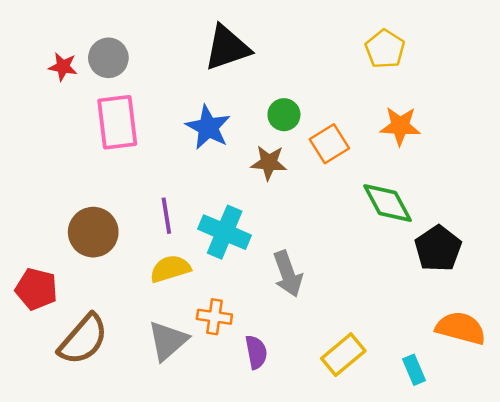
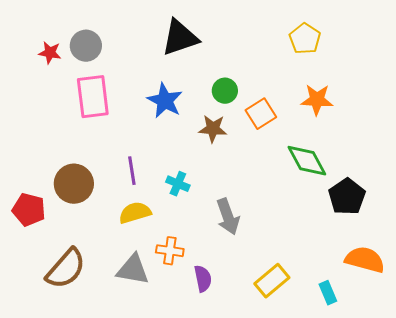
cyan cross: (225, 232) -> (178, 184), size x0.6
red pentagon: (36, 289) -> (29, 210), moved
gray triangle: (168, 341) -> (133, 270), turned 51

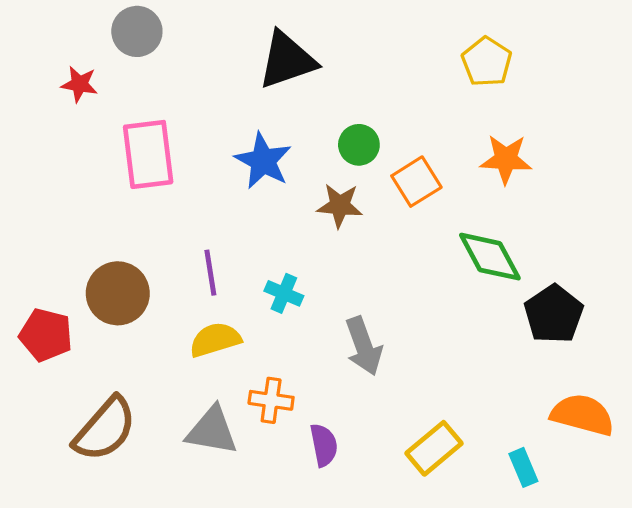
gray circle: (86, 46) -> (137, 31), moved

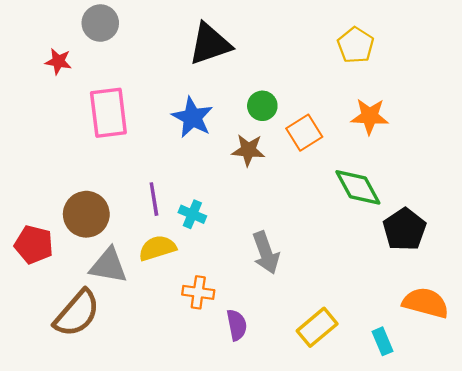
cyan cross: (284, 293) -> (192, 214), moved
gray triangle: (212, 431) -> (108, 266), moved

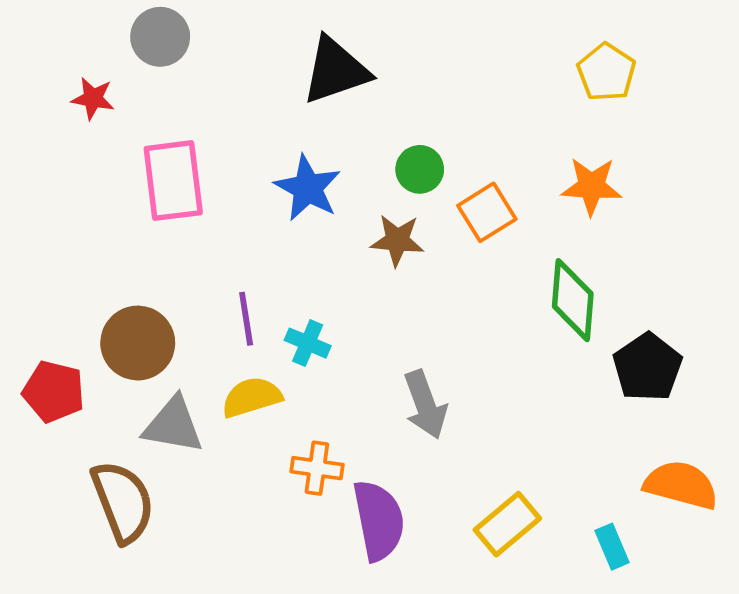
yellow pentagon: (356, 45) -> (606, 72), moved
green diamond: (358, 187) -> (573, 300), turned 33
brown semicircle: (77, 313) -> (123, 502), turned -62
purple semicircle: (237, 325) -> (379, 520), size x1.6

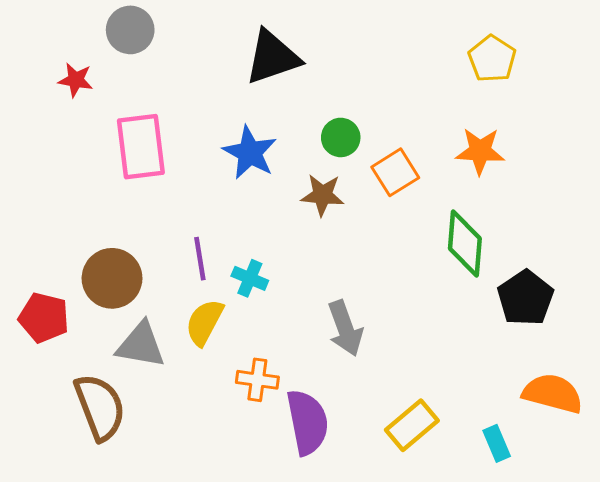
yellow semicircle: (252, 397) -> (204, 322), turned -45

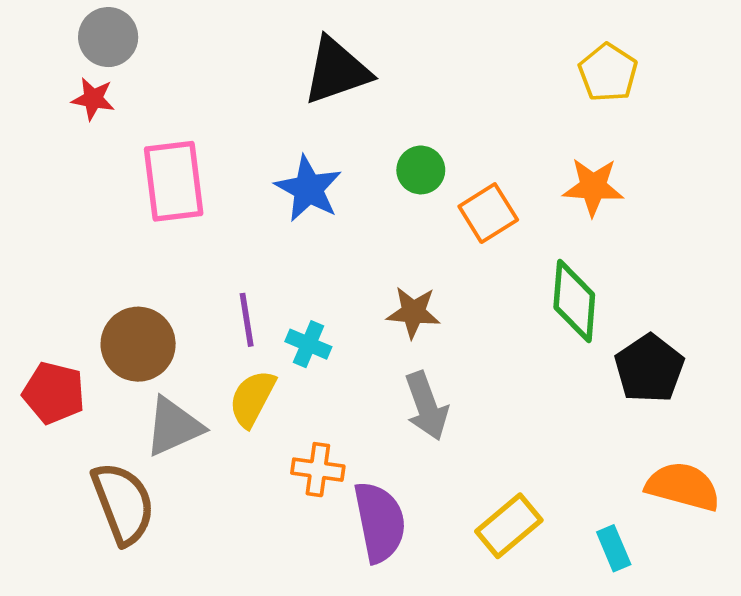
gray circle: (130, 30) -> (108, 37), moved
brown star: (323, 195) -> (413, 312), moved
gray triangle: (141, 345) -> (174, 427), turned -34

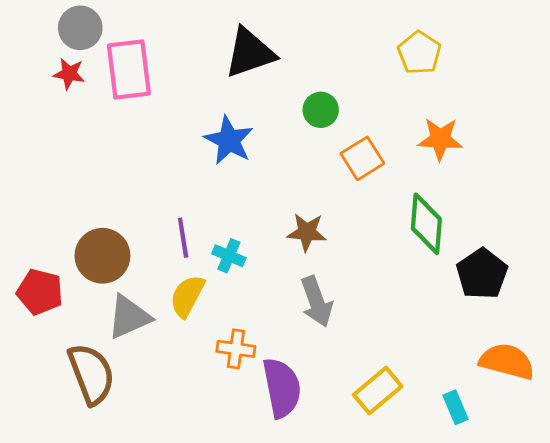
yellow pentagon: (608, 73) -> (419, 53), moved
green circle: (421, 170) -> (321, 110), moved
pink rectangle: (174, 181) -> (129, 70), moved

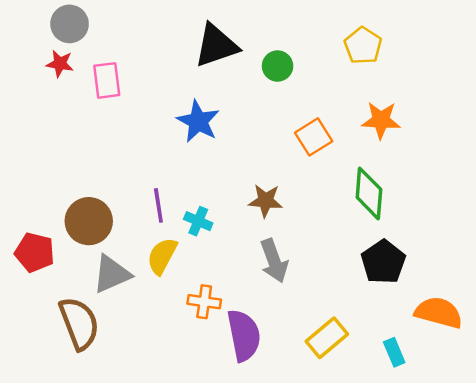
pink rectangle: (129, 70) -> (107, 80), moved, size x0.7
green circle: (321, 110) -> (278, 66), moved
black pentagon: (482, 274) -> (383, 262), moved

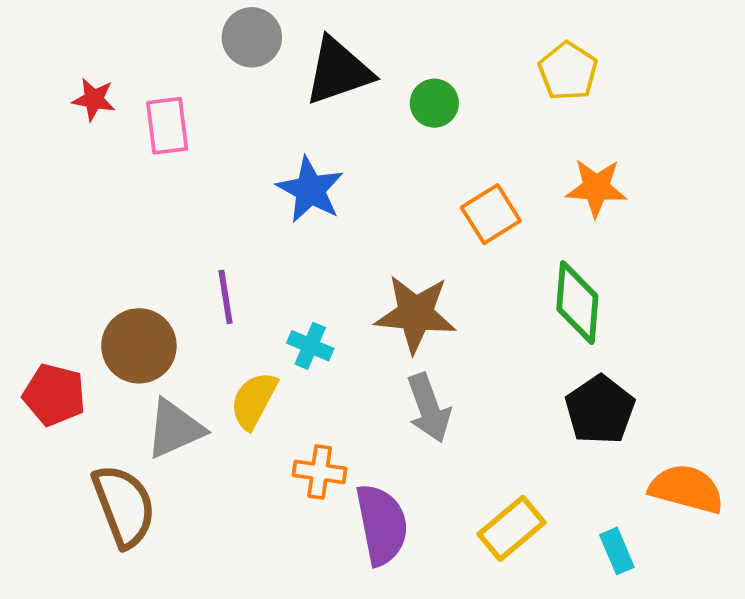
gray circle: (70, 24) -> (252, 37), moved
brown star: (265, 201) -> (416, 314), size x1.5
purple line: (158, 205) -> (225, 297), moved

